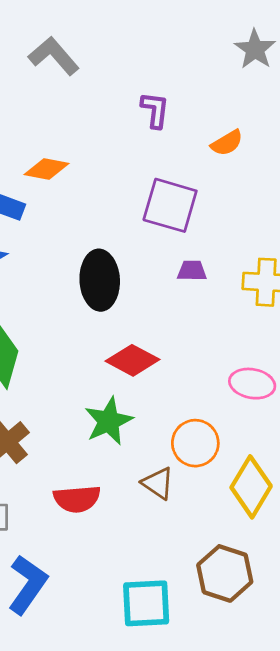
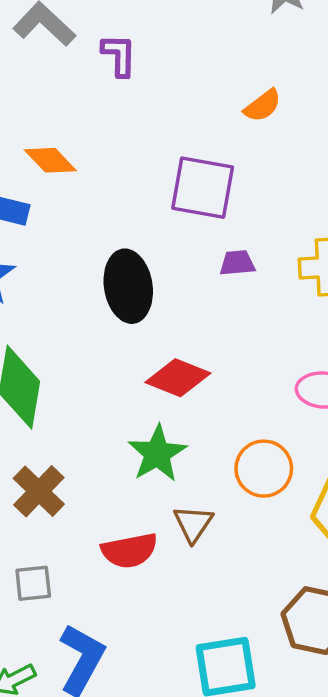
purple L-shape: (155, 110) -> (119, 55), moved
orange diamond: (47, 169) -> (50, 160), turned 42
brown triangle: (158, 483) -> (193, 524), moved, turned 36

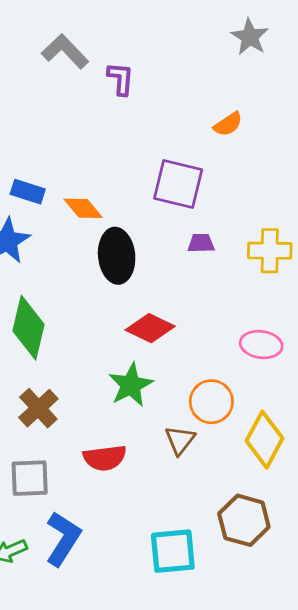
orange diamond: (50, 160) -> (83, 208), moved
brown triangle: (193, 524) -> (180, 440), moved
gray square: (33, 583) -> (30, 478), size x1.4

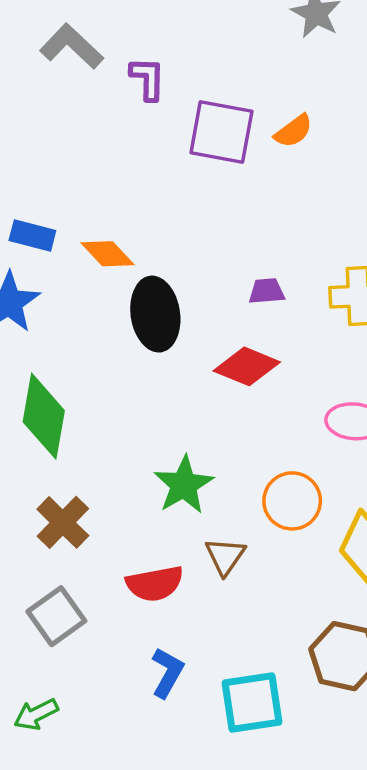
purple square: (178, 184) -> (221, 132), moved
red diamond: (150, 328) -> (247, 366), moved
brown triangle: (180, 440) -> (225, 556), moved
gray square: (30, 478) -> (56, 616), turned -30
blue L-shape: (63, 539) -> (167, 673), moved, size x0.7

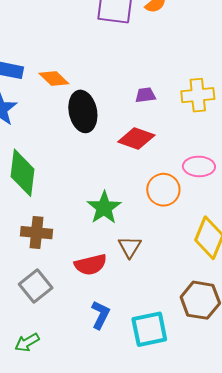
orange circle: (292, 501) -> (163, 190), moved
brown cross: (63, 522) -> (37, 233), turned -36

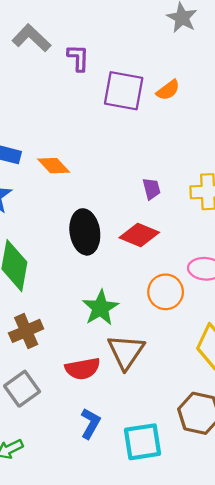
purple trapezoid: (145, 95) -> (151, 189), turned 80
black ellipse: (83, 111) -> (85, 232), moved
brown cross: (37, 233) -> (26, 331), turned -32
brown triangle: (130, 247) -> (126, 352), size x1.5

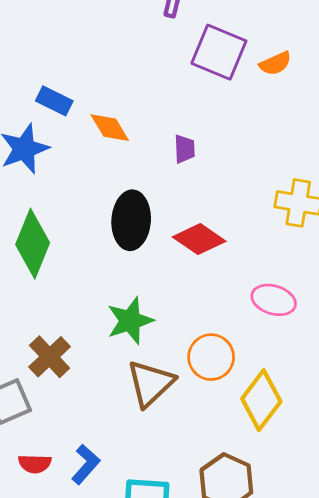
purple trapezoid: (151, 189) -> (184, 149), moved
orange circle: (166, 292) -> (211, 357), moved
brown cross: (26, 331) -> (50, 357), moved, turned -32
red semicircle: (83, 369) -> (35, 464), moved, size x0.7

